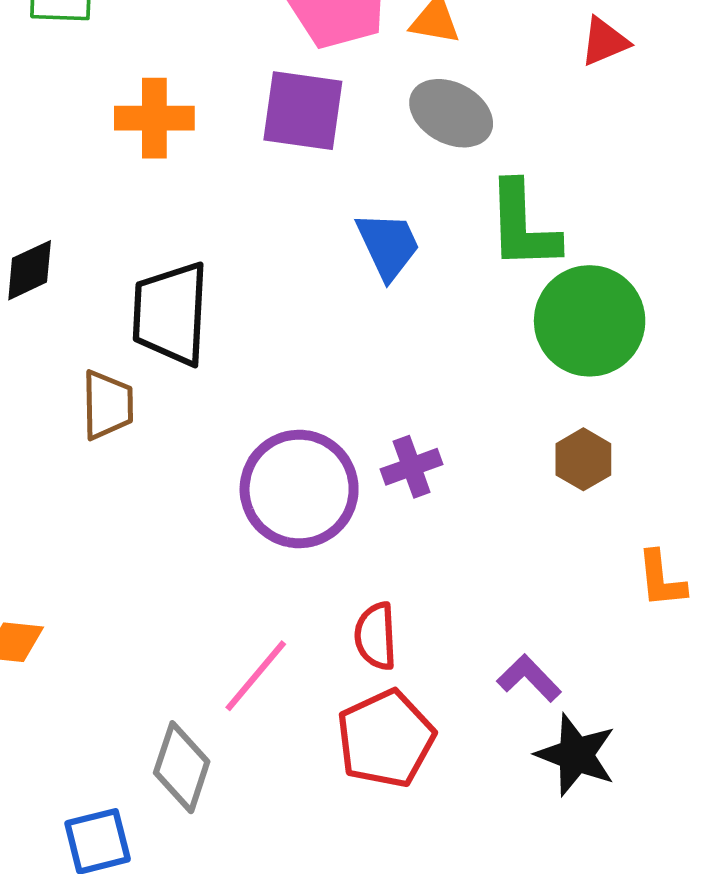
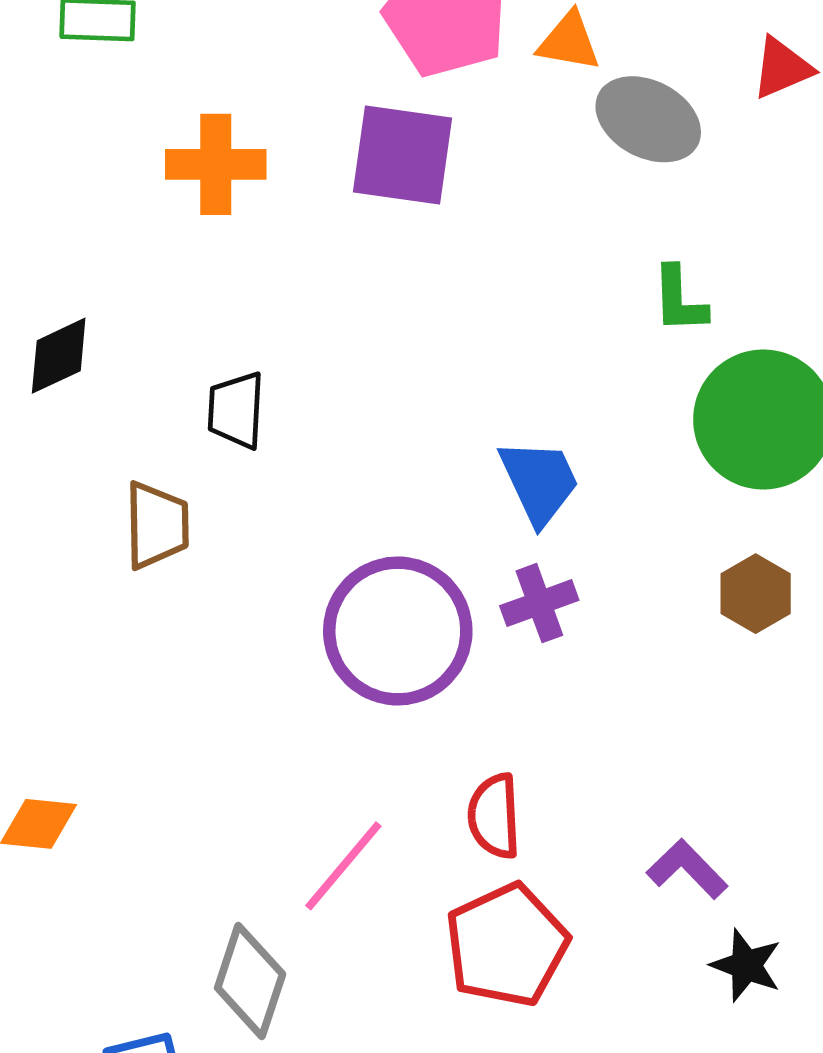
gray ellipse: (451, 113) -> (648, 119), moved
green L-shape: (523, 226) -> (679, 300), size x0.6
blue trapezoid: (388, 245) -> (539, 482), moved
black trapezoid: (171, 313) -> (236, 410), size x0.6
black star: (576, 755) -> (746, 965), size x0.7

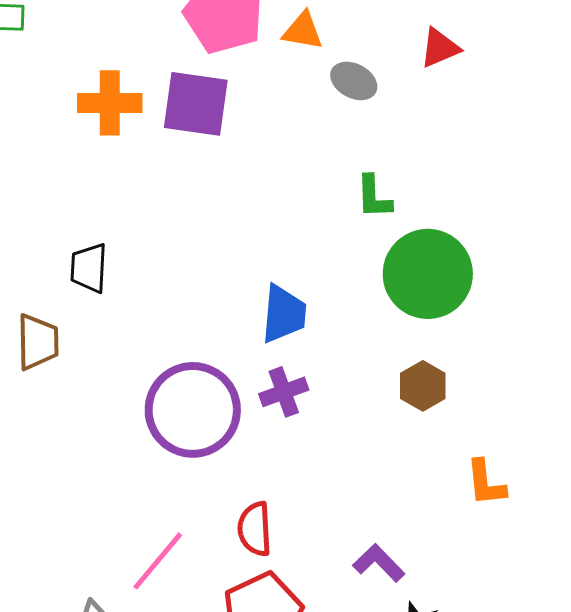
gray ellipse: (648, 119) -> (354, 81), size x0.7
orange cross: (216, 164) -> (110, 103), moved
blue trapezoid: (539, 482) -> (284, 314), turned 30

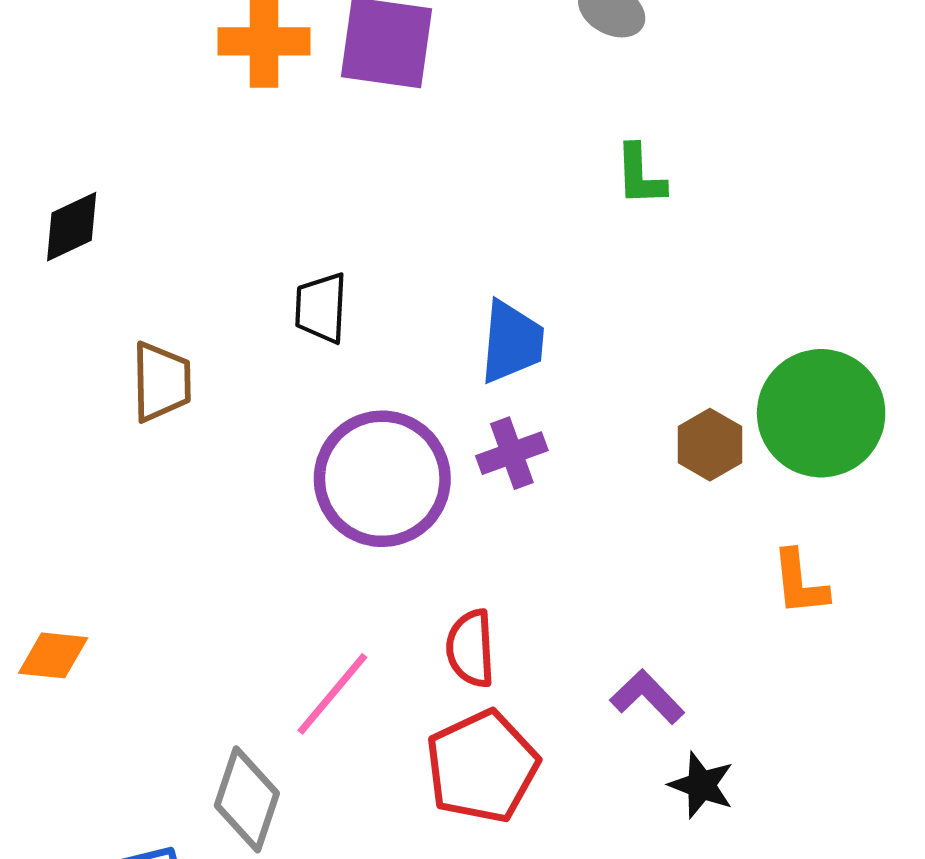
black trapezoid: (89, 268) -> (321, 308), moved
green circle: (428, 274) -> (821, 413), moved

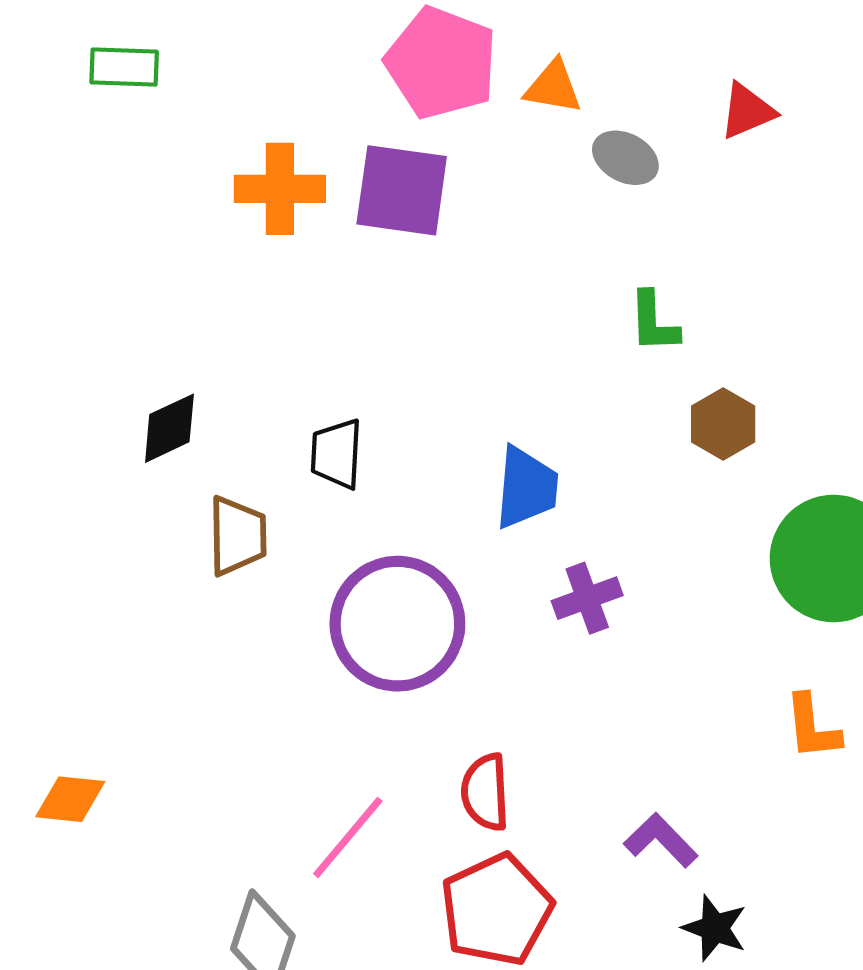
black diamond: (72, 227) -> (169, 428), moved
brown trapezoid: (161, 382) -> (237, 536), moved
brown hexagon: (710, 445) -> (723, 424), moved
purple cross: (512, 453) -> (587, 598), moved

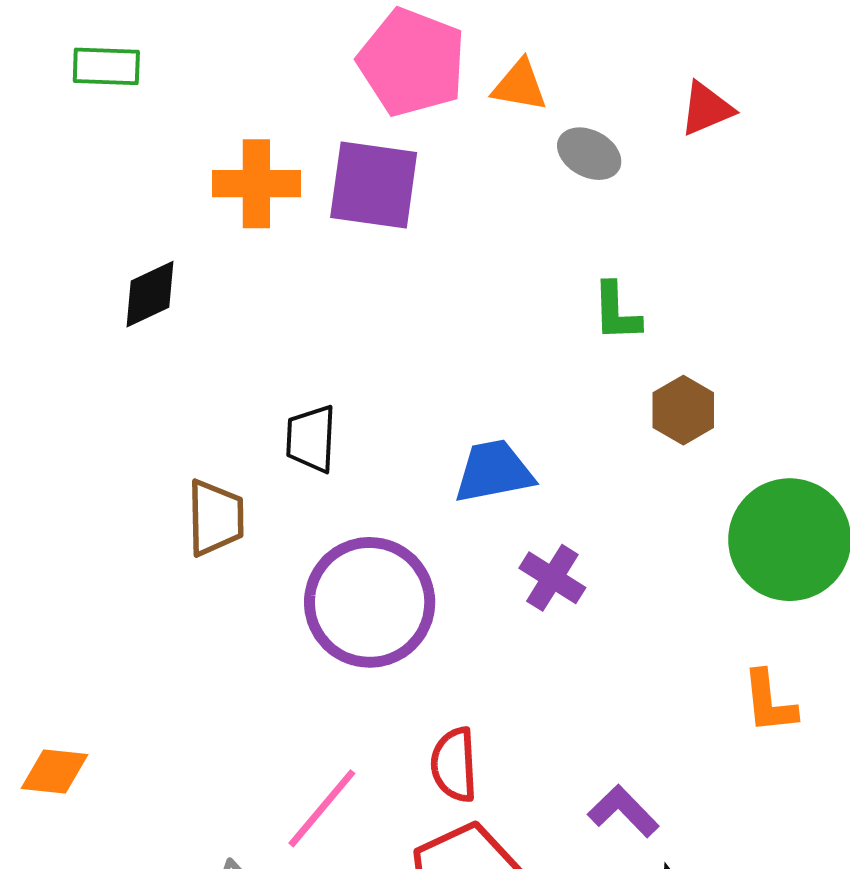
black diamond: (169, 428) -> (150, 294), moved
blue trapezoid: (526, 488) -> (494, 471), turned -106
purple cross: (587, 598) -> (552, 578), turned -38

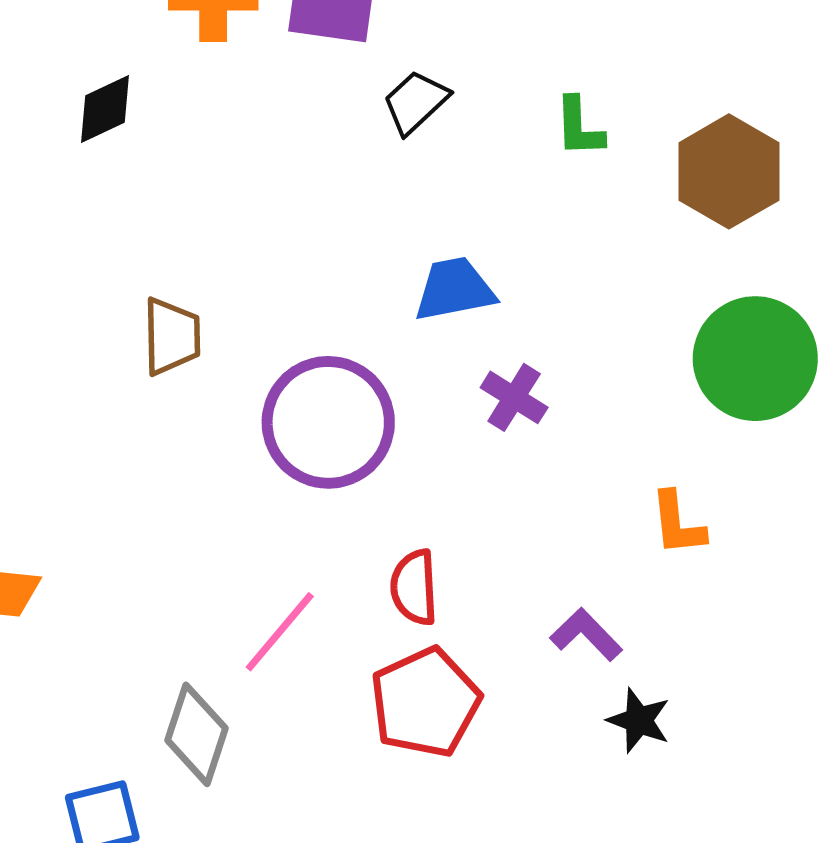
brown hexagon: (683, 410) -> (729, 171), moved, size x1.6
black trapezoid: (311, 439) -> (416, 102), moved, turned 44
orange L-shape: (769, 702) -> (678, 524), moved

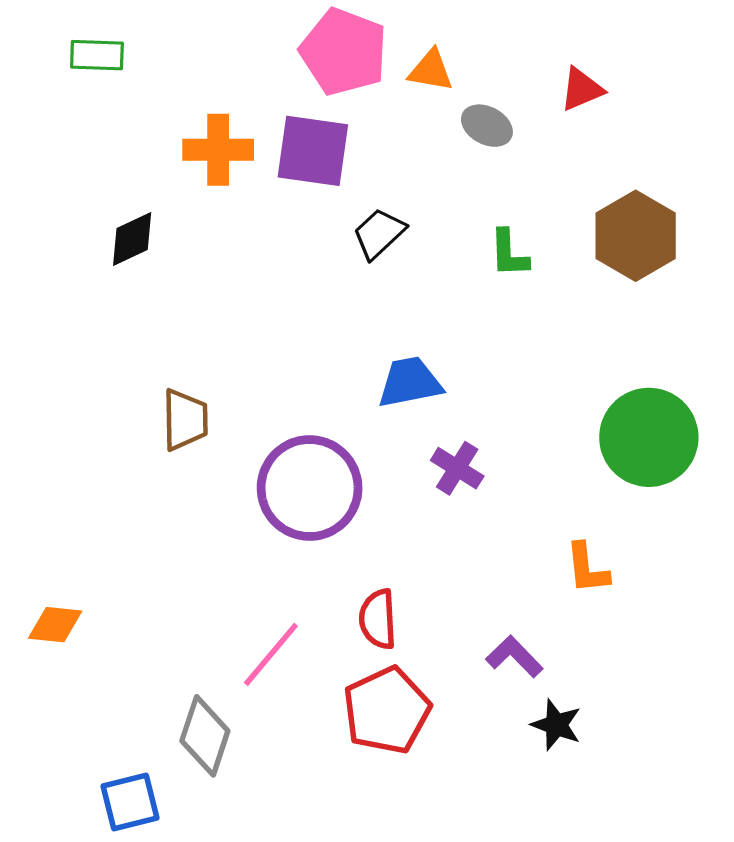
brown hexagon: (729, 171) -> (636, 236), moved

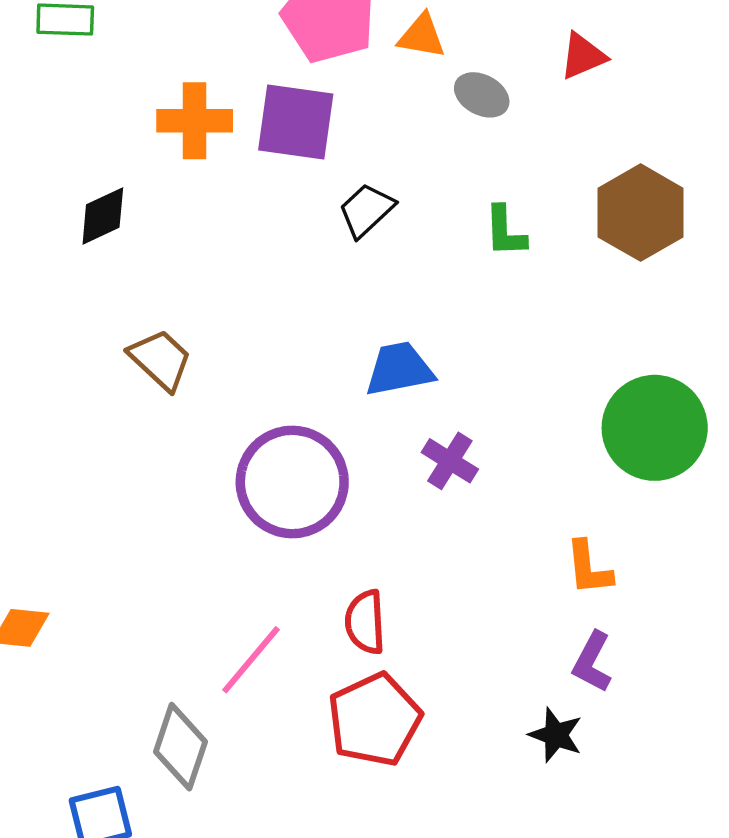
brown trapezoid: (185, 420) -> (160, 360), moved, turned -46
purple L-shape: (514, 657) -> (592, 662), moved, turned -108

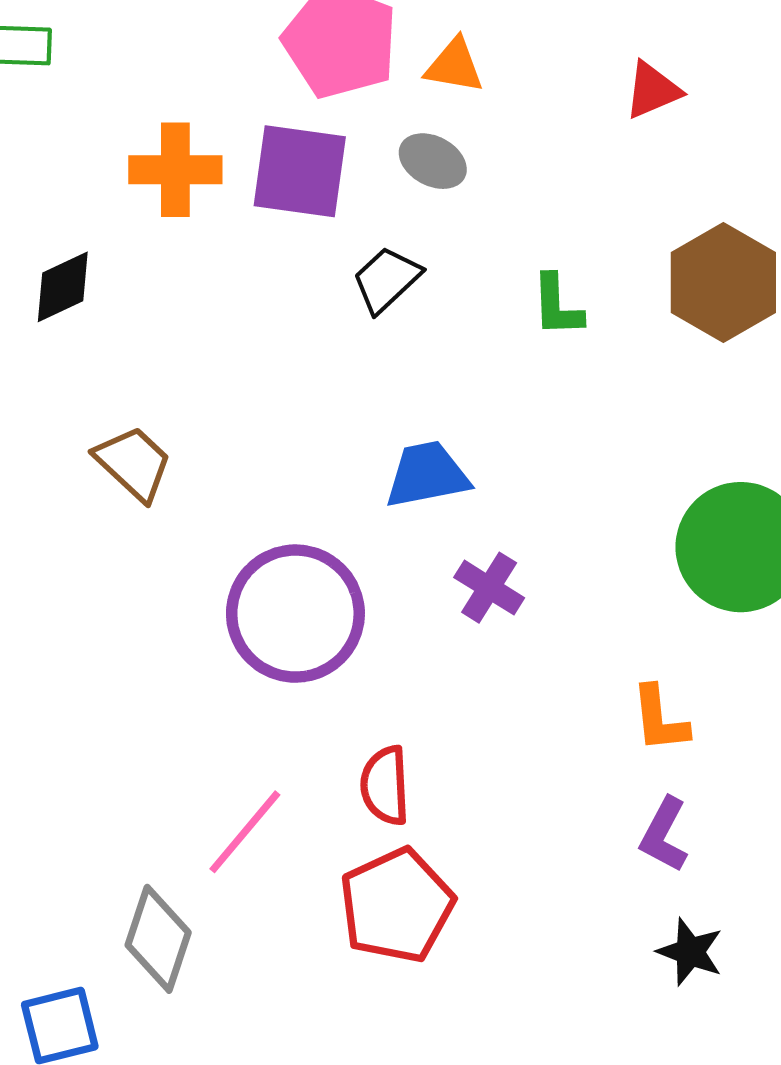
gray ellipse: (482, 95) -> (433, 161), moved
black star: (556, 735) -> (690, 952), moved

